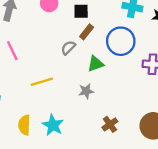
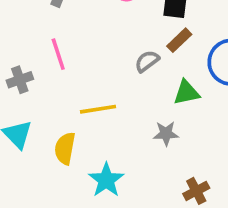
yellow semicircle: (24, 125) -> (65, 148), moved

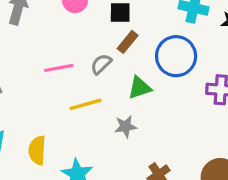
pink line: (58, 54) -> (59, 68), moved, turned -76
yellow line: (98, 109) -> (85, 104), moved

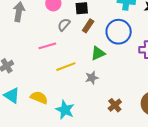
gray semicircle: (101, 64) -> (64, 25), moved
yellow semicircle: (37, 150) -> (39, 98), turned 114

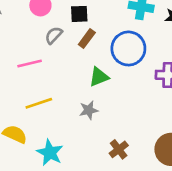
yellow line: (66, 67) -> (39, 103), moved

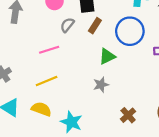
yellow line: (39, 103) -> (47, 81), moved

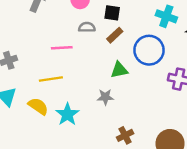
gray semicircle: (67, 25) -> (87, 27), turned 35
cyan star: (71, 122) -> (67, 114), moved

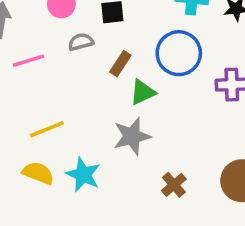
brown rectangle: (115, 35) -> (120, 64), moved
pink line: (62, 48) -> (28, 61), moved
gray star: (105, 97) -> (132, 136), size x1.5

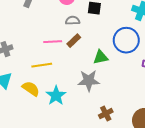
pink line: (28, 61) -> (53, 42), moved
brown rectangle: (120, 64) -> (74, 41), moved

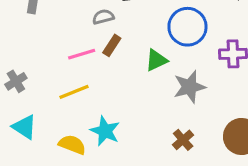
gray star: (89, 81) -> (189, 87), moved
yellow semicircle: (31, 89) -> (72, 145), moved

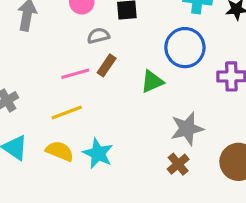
gray star: (189, 87) -> (187, 129), moved
yellow semicircle: (72, 145) -> (60, 151), moved

